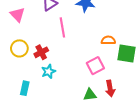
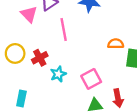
pink triangle: (17, 15) -> (29, 14), moved
pink square: (95, 66) -> (91, 79), moved
cyan star: (48, 71) -> (58, 74), moved

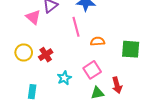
pink line: (64, 30) -> (76, 27), moved
orange semicircle: (116, 44) -> (98, 41), moved
cyan star: (58, 74) -> (64, 78), moved

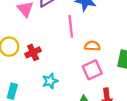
pink square: (92, 70) -> (92, 70), moved

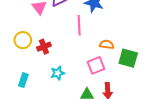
orange semicircle: (92, 46) -> (107, 44), moved

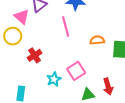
yellow circle: (23, 40) -> (13, 36), moved
pink square: (96, 65) -> (76, 71), moved

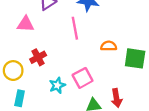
pink triangle: (22, 17) -> (26, 24), moved, turned -42
yellow circle: (13, 36) -> (13, 71), moved

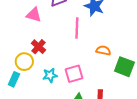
red cross: (38, 57) -> (38, 47), turned -32
yellow circle: (13, 71) -> (24, 62), moved

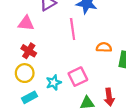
red cross: (38, 47) -> (29, 51), moved
cyan rectangle: (14, 79) -> (30, 97), moved, turned 48

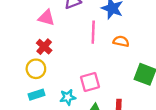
orange semicircle: (104, 47) -> (121, 41), moved
cyan star: (54, 83) -> (68, 97), moved

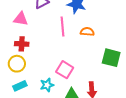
red cross: (44, 47) -> (22, 44), turned -32
pink square: (90, 82) -> (65, 70), turned -36

